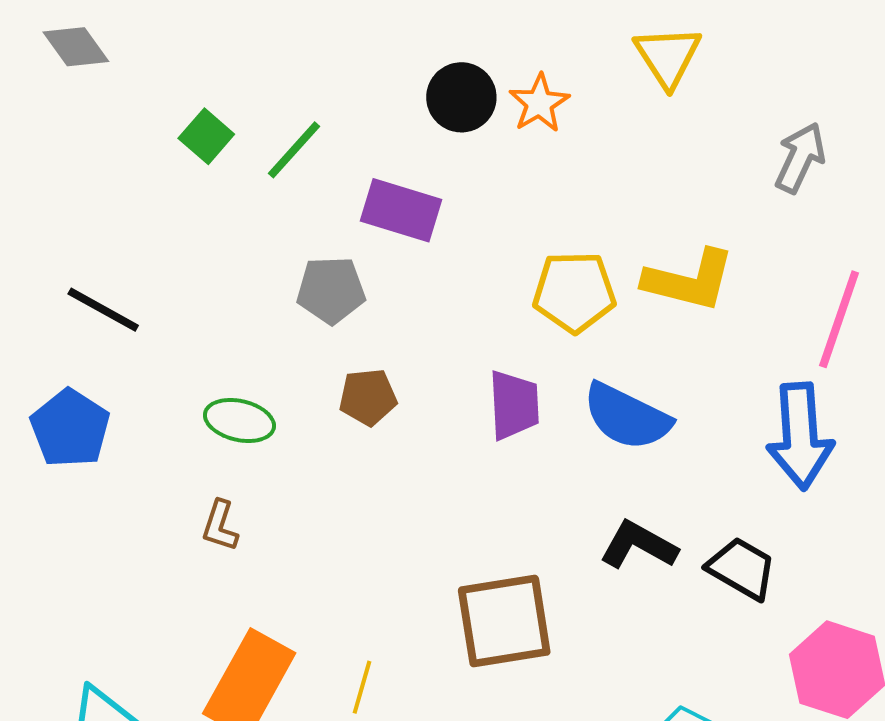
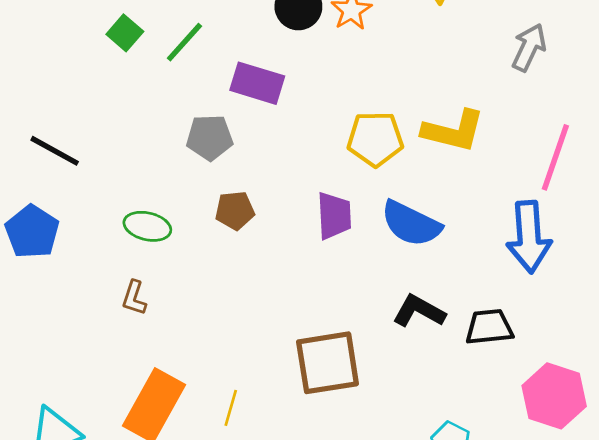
black trapezoid: (742, 568) -> (489, 327), turned -36

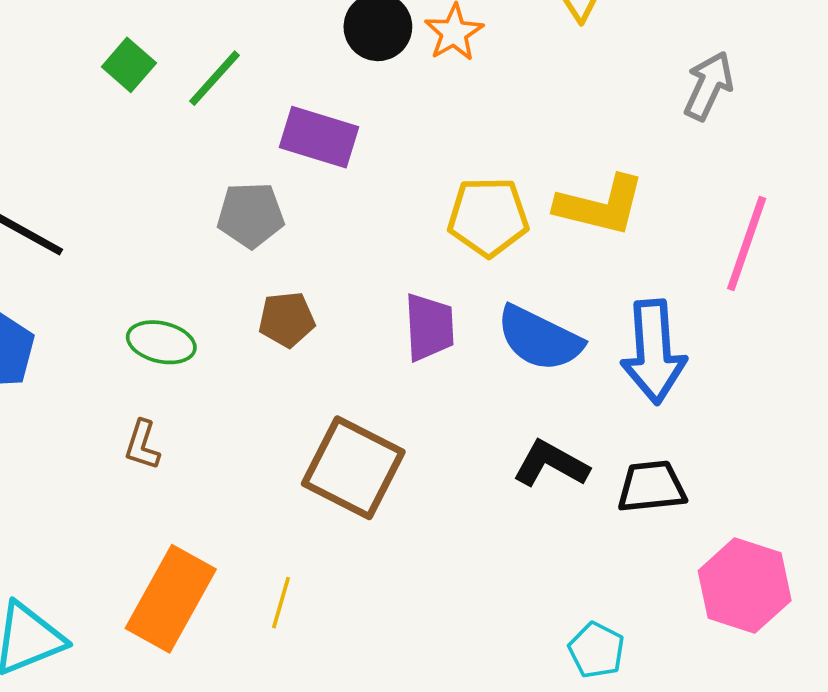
blue arrow: (529, 237) -> (653, 352), moved
brown square: (328, 363) -> (353, 468), moved, turned 36

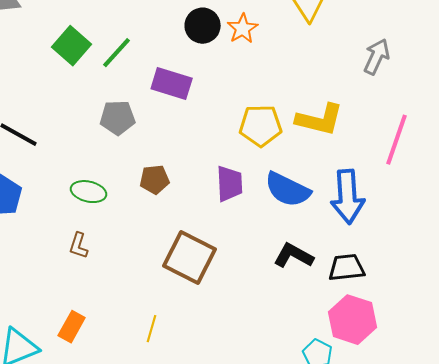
green square: (129, 65) -> (72, 46), size x1.4
gray pentagon: (251, 215) -> (118, 118), moved
pink hexagon: (745, 586) -> (353, 320), moved
orange rectangle: (171, 599) -> (72, 327), moved, size x0.6

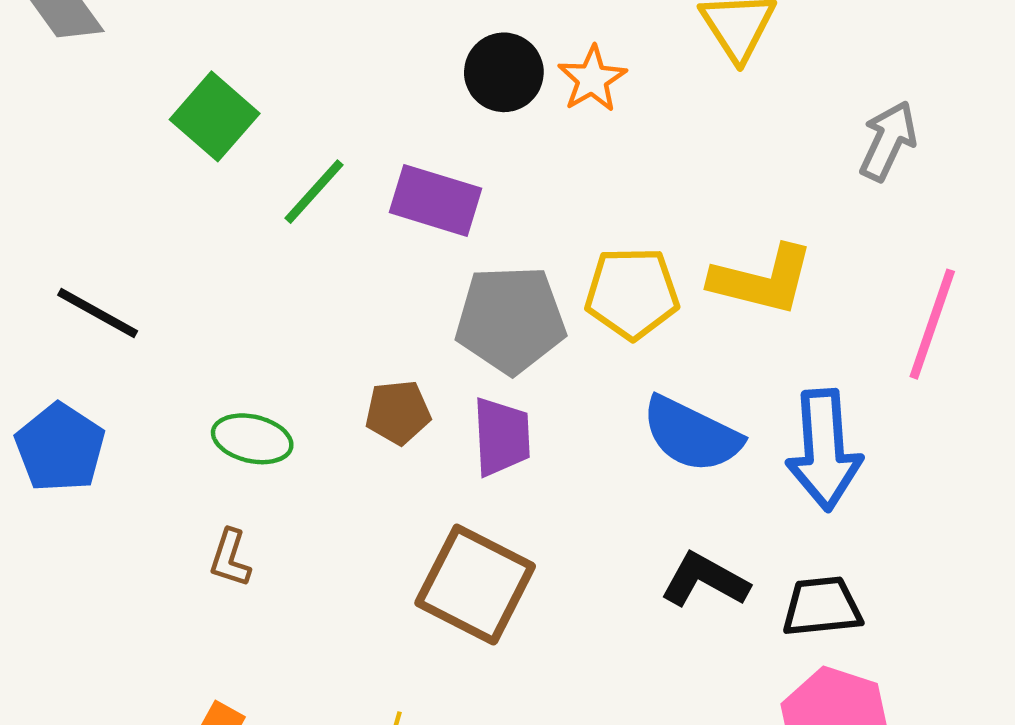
green line: (117, 53) -> (314, 192), moved
gray pentagon: (118, 118) -> (511, 320), moved, size x1.4
purple trapezoid: (230, 184) -> (502, 437), moved

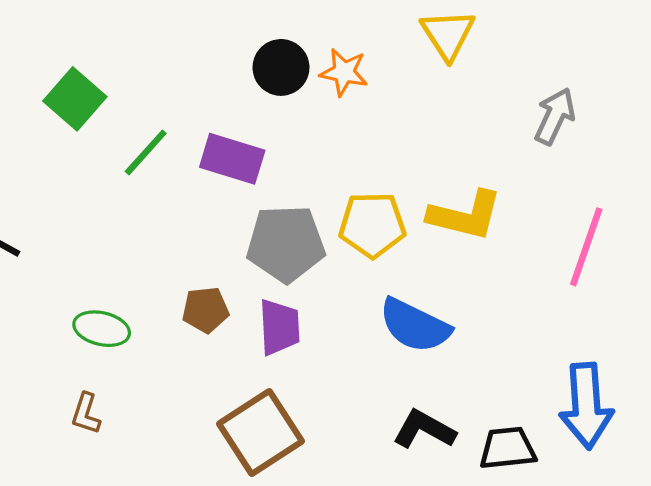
orange star: (592, 79) -> (344, 72), turned -30
blue arrow: (824, 450) -> (586, 406), moved
brown square: (475, 585) -> (261, 433), turned 30

